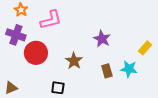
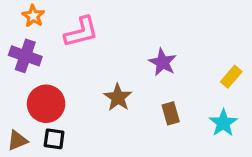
red circle: (36, 53) -> (46, 104), moved
cyan star: (129, 69) -> (223, 123), moved, turned 30
black square: (58, 88) -> (54, 139), moved

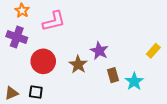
purple star: (163, 62) -> (99, 51), moved
red circle: (46, 104) -> (43, 61), moved
cyan star: (223, 123) -> (134, 81), moved

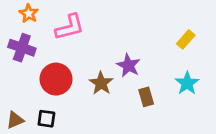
yellow rectangle: (153, 51) -> (186, 39), moved
cyan star: (134, 81) -> (187, 83), moved

